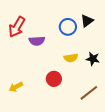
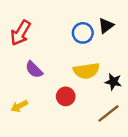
purple semicircle: (37, 41) -> (34, 70), moved, turned 49
yellow semicircle: (71, 58) -> (86, 71), size x1.5
black star: (93, 59) -> (113, 82), moved

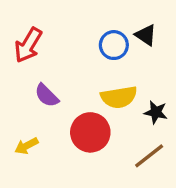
black triangle: (106, 26) -> (146, 35), turned -49
red circle: (66, 96) -> (90, 132), size x1.5

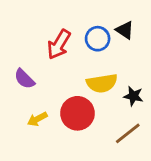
red arrow: (28, 45) -> (59, 44), moved
purple semicircle: (47, 95) -> (24, 79), moved
yellow arrow: (26, 146) -> (37, 119), moved

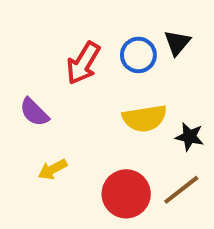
black triangle: (125, 30) -> (177, 43), turned 36
red circle: (77, 113) -> (126, 194), moved

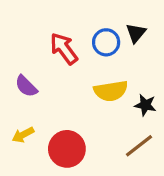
red arrow: (83, 63) -> (64, 49), turned 112
yellow arrow: (53, 169) -> (23, 135), moved
red circle: (126, 194) -> (67, 149), moved

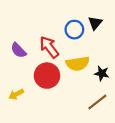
red arrow: (64, 49) -> (49, 47), moved
purple semicircle: (26, 86) -> (18, 50), moved
red circle: (67, 149) -> (47, 76), moved

